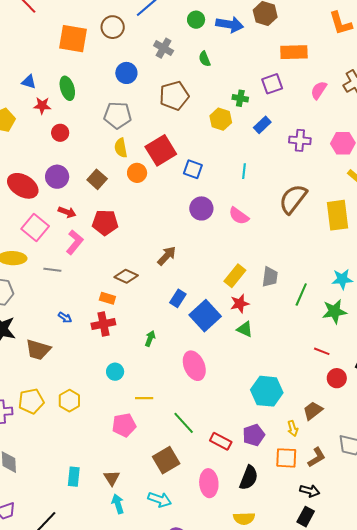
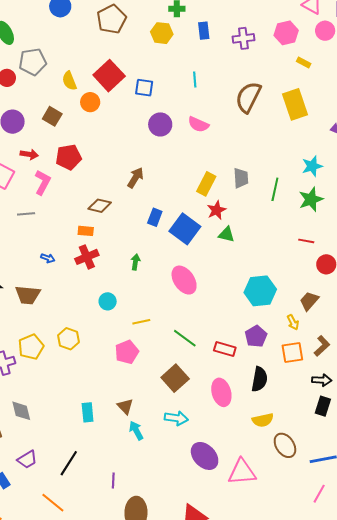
gray pentagon: (118, 115) -> (33, 62), moved
blue rectangle: (262, 125) -> (204, 31), turned -42

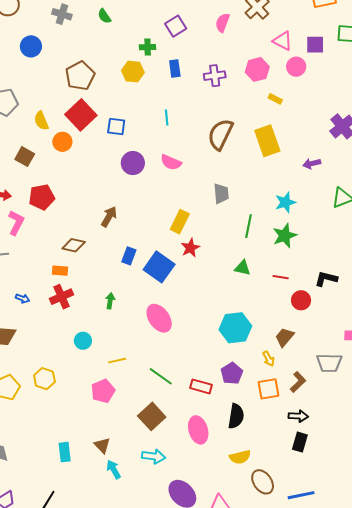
brown pentagon: (111, 19) -> (80, 76), moved
gray trapezoid: (241, 178) -> (221, 194), moved
green triangle: (226, 234) -> (243, 268), moved

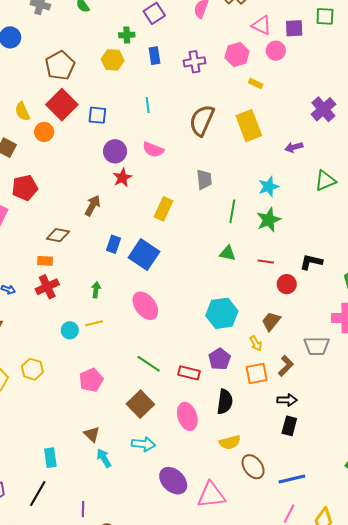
red star: (190, 248) -> (122, 178), moved
yellow line: (117, 361) -> (94, 323), moved
cyan rectangle: (65, 452) -> (50, 458), moved

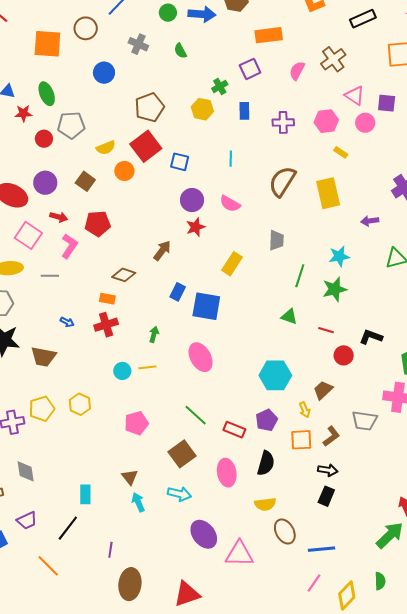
green cross: (127, 35) -> (220, 86), turned -35
yellow semicircle: (22, 111) -> (106, 148), turned -96
blue square: (144, 255) -> (206, 306), turned -32

